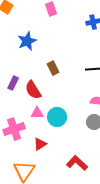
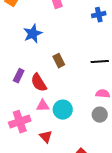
red triangle: (40, 144) -> (46, 137), turned -40

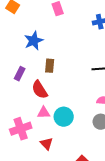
brown rectangle: (59, 61) -> (50, 66), moved, turned 32
purple rectangle: (19, 76) -> (20, 74), moved

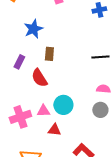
pink triangle: (44, 113) -> (43, 111), moved
red triangle: (47, 144) -> (54, 130), moved, turned -40

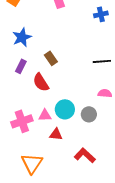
blue star: (33, 29) -> (22, 37), moved
brown rectangle: (49, 54) -> (51, 58), turned -40
gray circle: (100, 110) -> (89, 114), moved

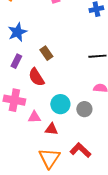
pink triangle: (45, 115) -> (34, 117), moved
pink cross: (22, 121) -> (14, 100), moved, turned 30
orange triangle: (32, 163) -> (49, 158), moved

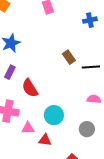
brown rectangle: (46, 53) -> (69, 57), moved
gray circle: (84, 109) -> (87, 129), moved

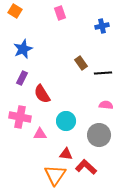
gray circle: (87, 129) -> (99, 135), size x1.5
red triangle: (45, 140) -> (66, 154), moved

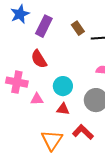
purple rectangle: (22, 78) -> (44, 26), moved, size x1.5
red triangle: (66, 154) -> (63, 109), moved

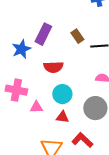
blue star: (20, 14) -> (21, 49), moved
red semicircle: (39, 59) -> (53, 67), moved, turned -60

